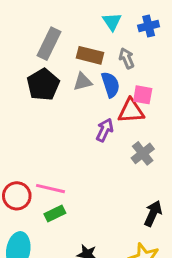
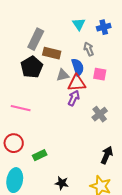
brown rectangle: (90, 55) -> (52, 53), moved
gray triangle: (83, 82) -> (63, 75), moved
red triangle: (131, 111) -> (77, 83), moved
pink line: (50, 189) -> (21, 108), moved

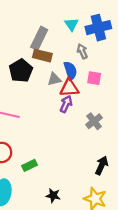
blue cross: (104, 27) -> (98, 28), size x1.6
gray rectangle: (36, 39) -> (39, 38), moved

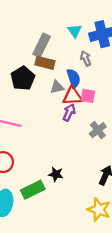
pink square: (94, 78) -> (88, 96), moved
green rectangle: (29, 165) -> (33, 190), moved, size x1.5
black star: (53, 195) -> (56, 174), moved

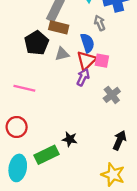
gray triangle: (57, 87) -> (62, 54), moved
red triangle: (72, 96) -> (86, 61), turned -40

